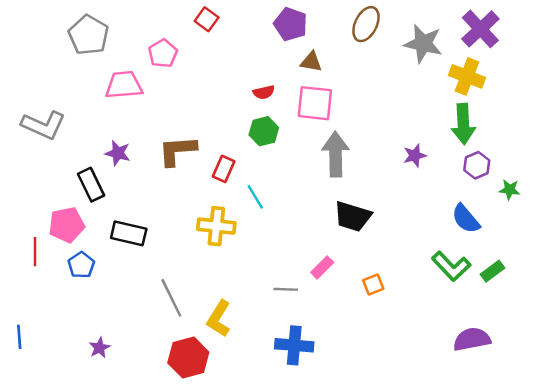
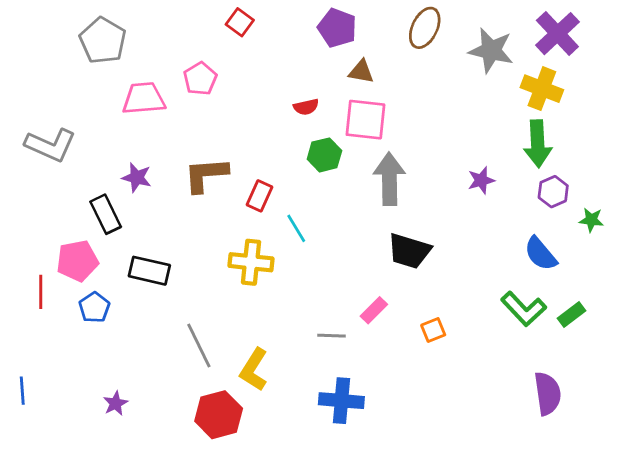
pink pentagon: (163, 53) -> (200, 79), moved
green hexagon: (264, 131) -> (324, 155), moved
purple semicircle: (472, 339) -> (548, 394), turned 93

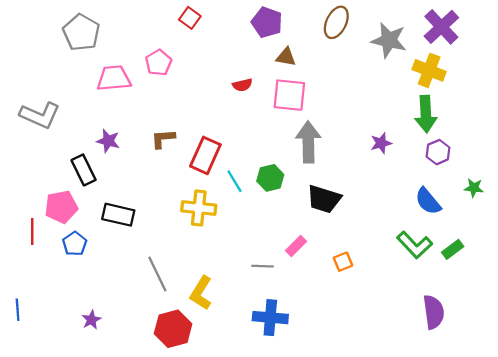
green hexagon: (324, 155) -> (270, 178), moved
brown L-shape: (206, 175) -> (163, 139), size x0.7
red rectangle: (260, 196) -> (205, 155), size x1.5
green star: (591, 220) -> (474, 188), moved

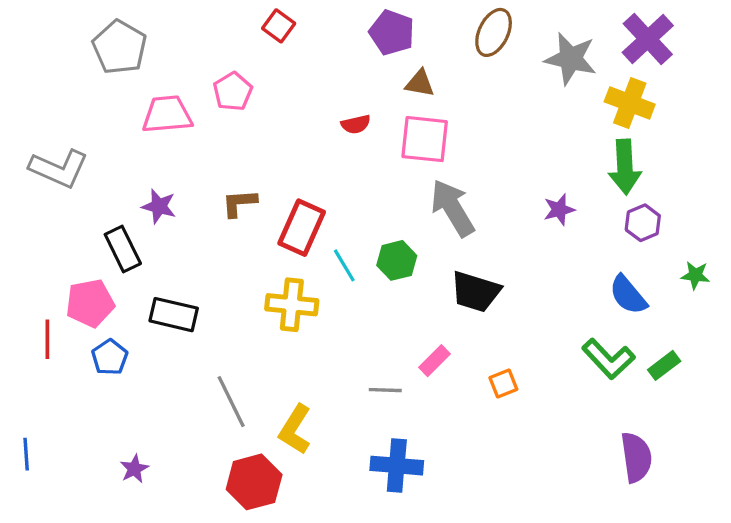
gray arrow: (308, 142) -> (453, 208), turned -30

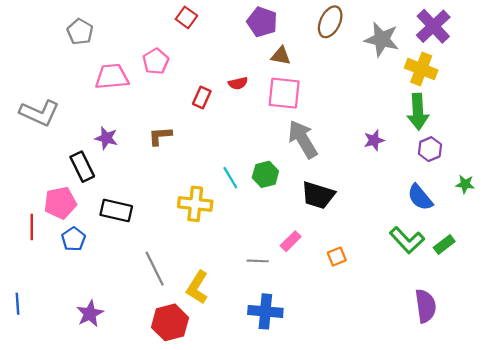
gray pentagon: (120, 47) -> (80, 32), size x0.7
red rectangle: (302, 228) -> (202, 98), moved, size x0.6
purple star: (134, 469) -> (90, 314), size x1.4

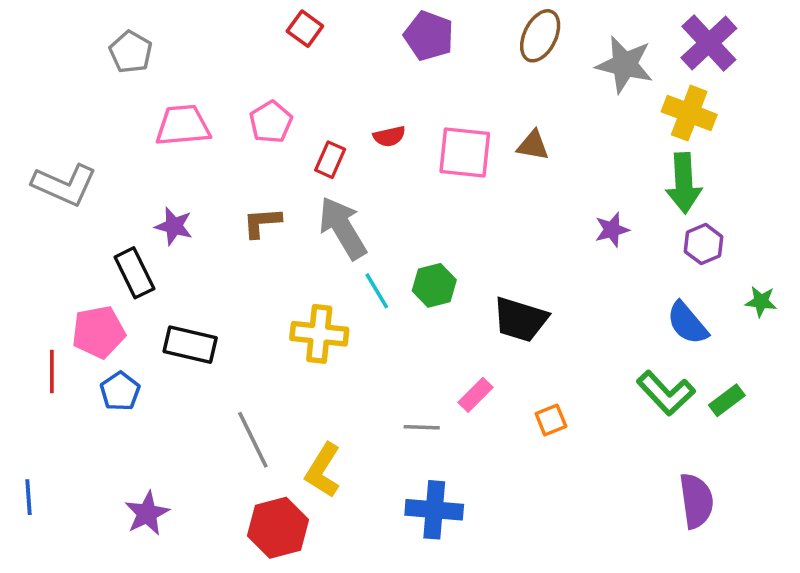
brown triangle: (281, 56) -> (533, 145), moved
pink pentagon: (156, 61) -> (271, 122), moved
gray arrow: (303, 139) -> (343, 228), moved

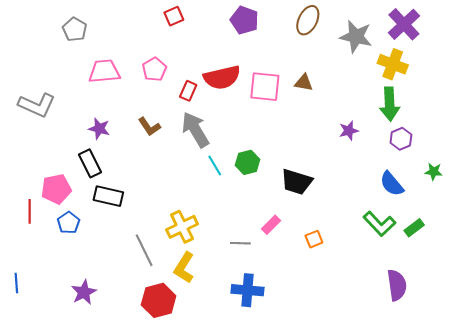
red square: (305, 29) -> (174, 16), turned 30
red semicircle: (389, 136) -> (222, 77), size x2.0
brown L-shape: (262, 223) -> (149, 127), turned -120
black rectangle: (134, 273) -> (90, 163), moved
yellow cross: (319, 334) -> (182, 227), moved, turned -32

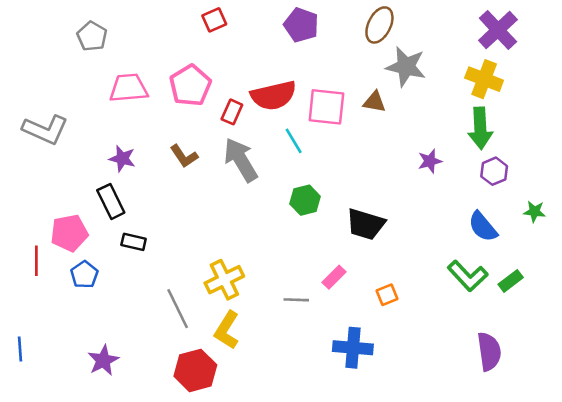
gray star: (356, 37) -> (406, 67), moved
pink pentagon: (154, 69) -> (190, 85), size x1.4
cyan line: (215, 165) -> (294, 141), moved
black rectangle: (108, 196) -> (134, 242), size x0.7
blue cross: (247, 290) -> (353, 348), moved

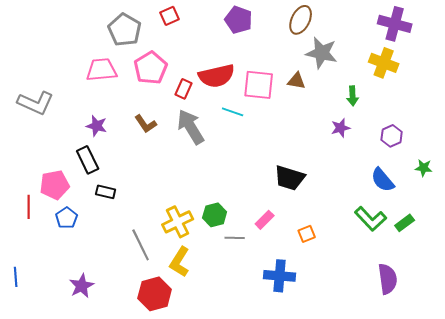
purple cross: (498, 30) -> (395, 24), turned -32
gray pentagon: (92, 36) -> (125, 30), moved, size x1.4
green arrow: (480, 128) -> (353, 96), moved, size x0.6
cyan line: (294, 141) -> (233, 112), turned -40
green hexagon: (305, 200) -> (215, 215), moved

